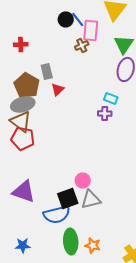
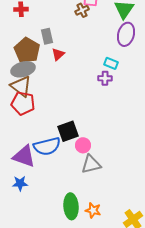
black square: (68, 198) -> (68, 131), moved
blue semicircle: (57, 214) -> (47, 146), moved
blue star: (23, 245) -> (20, 183), moved

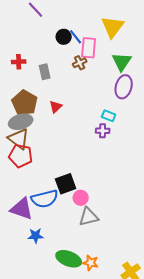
gray rectangle: (47, 36) -> (45, 72), moved
blue star: (20, 183) -> (36, 236), moved
green ellipse: (71, 206) -> (69, 259), turned -65

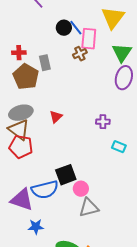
brown pentagon: (25, 103) -> (26, 77), moved
red triangle: (56, 107) -> (56, 117), moved
cyan rectangle: (109, 116) -> (119, 147), moved

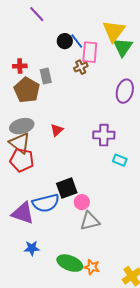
green triangle: (122, 53) -> (123, 47), moved
purple cross: (103, 122) -> (104, 135), size x1.5
blue star: (36, 227) -> (32, 248), moved

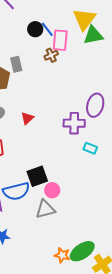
green triangle: (123, 47) -> (93, 35), turned 45
purple ellipse: (125, 91) -> (95, 105), moved
gray triangle: (90, 221) -> (45, 209), moved
green ellipse: (70, 263) -> (82, 251), moved, turned -55

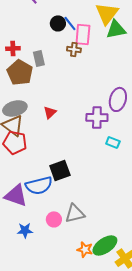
brown cross: (51, 55) -> (74, 49), turned 32
pink circle: (52, 190) -> (54, 219), moved
gray triangle: (45, 209) -> (75, 213), moved

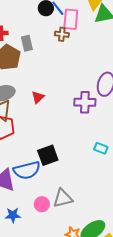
cyan rectangle: (113, 142) -> (101, 148), moved

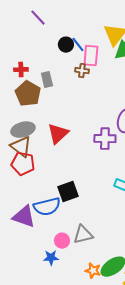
red triangle: (38, 97) -> (58, 134), size x1.6
blue star: (13, 215) -> (51, 258), moved

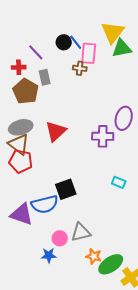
purple line: (38, 18) -> (36, 52), moved
orange star: (93, 271) -> (94, 256), moved

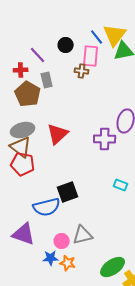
blue line: (76, 42) -> (97, 37), moved
purple triangle: (22, 214) -> (24, 234), moved
orange star: (94, 256) -> (68, 263), moved

